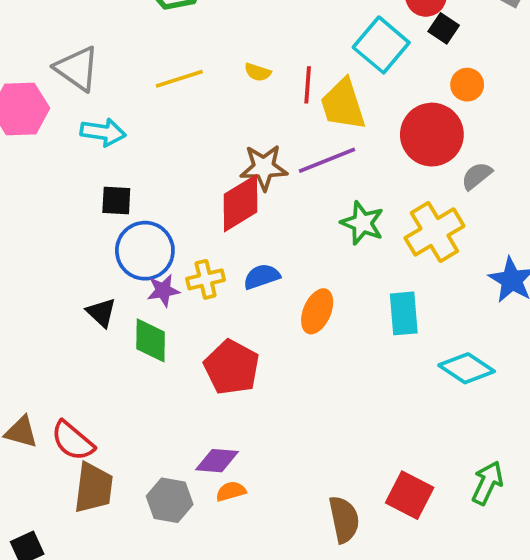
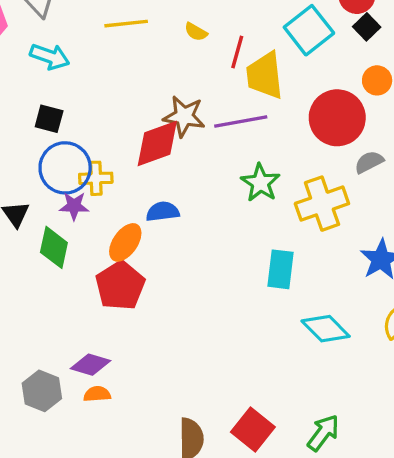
yellow cross: (206, 279) -> (96, 178), moved
orange ellipse: (317, 311) -> (125, 242), moved

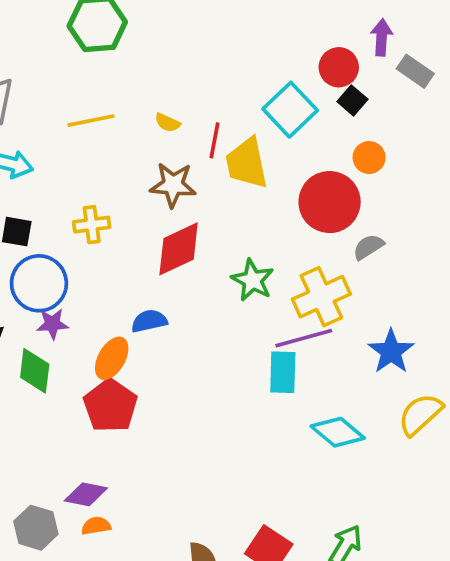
brown star: (184, 116) -> (173, 185), moved
purple line: (241, 121) -> (304, 338), moved
red diamond: (157, 143) -> (179, 249), moved
yellow cross: (96, 178) -> (92, 225), moved

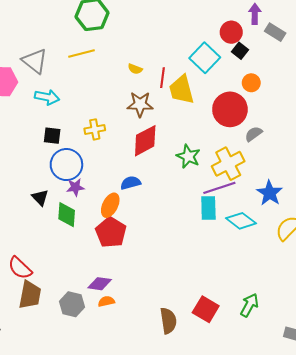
yellow line: (91, 121) -> (81, 54), moved
cyan diamond: (338, 432) -> (241, 221), moved

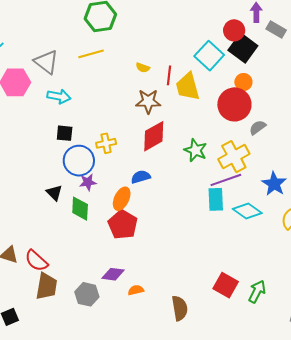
black square: (240, 51) -> (243, 48), size x1.8
orange circle: (251, 83) -> (243, 82), moved
yellow cross: (95, 129) -> (106, 143), moved
orange semicircle: (106, 301) -> (136, 290), moved
red square: (206, 309) -> (226, 285), moved

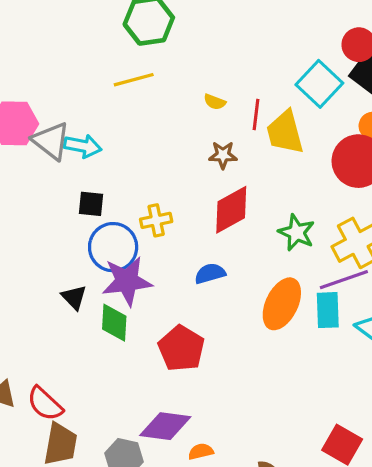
gray triangle: (46, 62) -> (51, 141), moved
brown star: (148, 101) -> (223, 155), size x0.7
purple star: (88, 182) -> (127, 281), size x1.8
orange ellipse: (122, 199) -> (282, 304), moved, size x1.4
purple diamond: (113, 274) -> (165, 426), size x1.4

